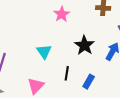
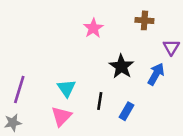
cyan triangle: (44, 52) -> (66, 88), moved

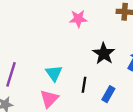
pink star: (93, 28) -> (78, 19), turned 30

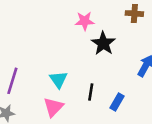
black star: (104, 54) -> (103, 43), moved

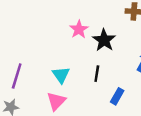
pink star: (85, 21) -> (79, 29), moved, turned -30
black line: (91, 92) -> (97, 74), moved

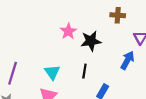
black star: (104, 40) -> (91, 41), turned 30

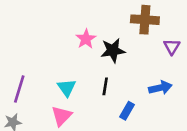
brown cross: (118, 15) -> (145, 20), size x1.5
blue arrow: (127, 60) -> (160, 88), moved, turned 48

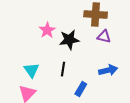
purple triangle: (172, 47) -> (104, 37), moved, turned -48

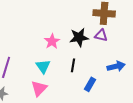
pink star: (47, 30) -> (52, 41), moved
purple triangle: (104, 37) -> (101, 35), moved

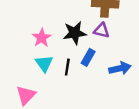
cyan triangle: (43, 66) -> (44, 63), moved
blue rectangle: (90, 84) -> (88, 57), moved

